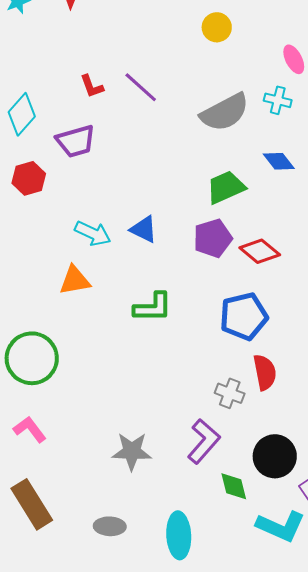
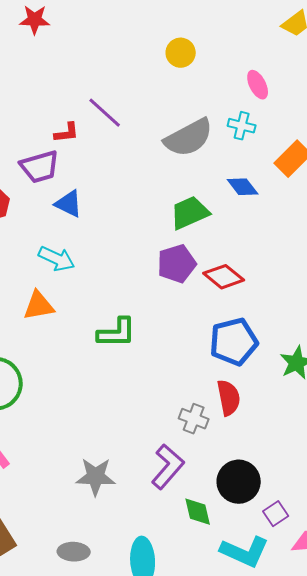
red L-shape: (92, 86) -> (67, 133), moved, turned -76
blue triangle: (144, 229) -> (69, 204), moved
blue pentagon: (244, 316) -> (234, 342), moved

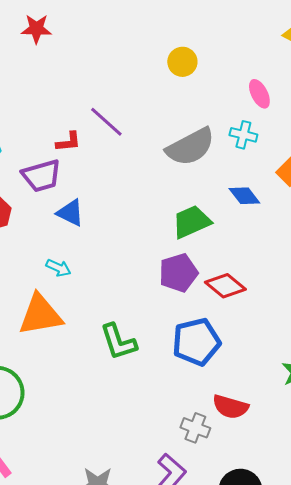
cyan arrow: (57, 259) -> (58, 268), size x0.7
orange triangle: (39, 306) -> (40, 315), size x1.4
green L-shape: (117, 333) -> (118, 342), turned 72
blue pentagon: (234, 342) -> (196, 342), moved
red semicircle: (229, 398) -> (230, 407), turned 117

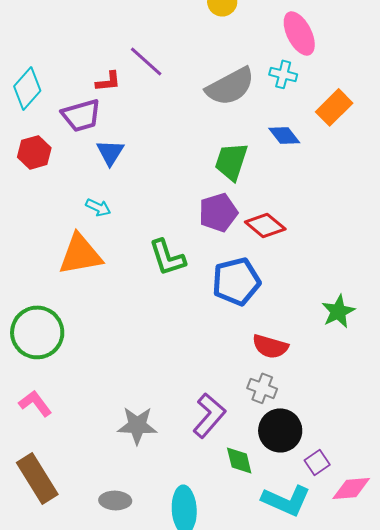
pink ellipse: (259, 94) -> (299, 33), size x1.5
blue triangle: (70, 213) -> (110, 152), turned 36
green trapezoid: (191, 222) -> (231, 161), turned -48
green L-shape: (118, 342) -> (167, 257), moved
gray cross: (195, 428) -> (262, 388), moved

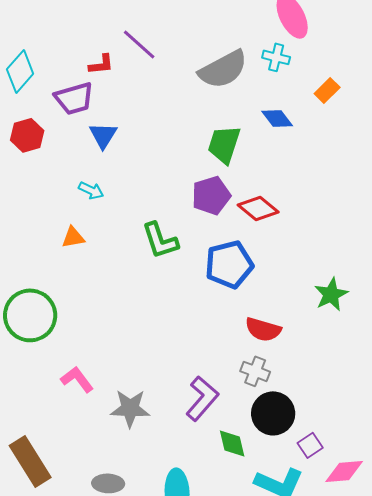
orange rectangle: (334, 107) -> (327, 90), size x0.7
orange triangle: (80, 254) -> (73, 237), size x0.5
pink L-shape: (35, 403) -> (77, 379), moved

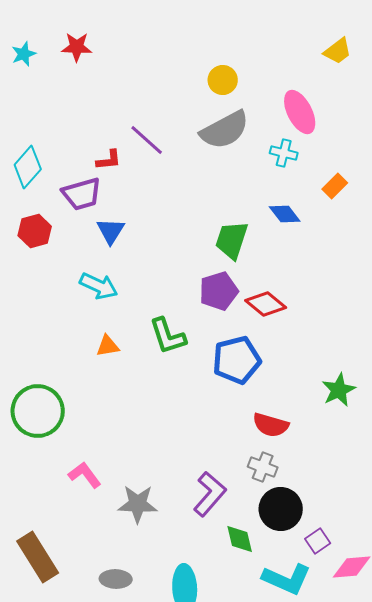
gray semicircle: (223, 69) -> (225, 130), moved
cyan arrow: (91, 190) -> (99, 286), size x1.5
orange triangle: (73, 237) -> (108, 346), moved

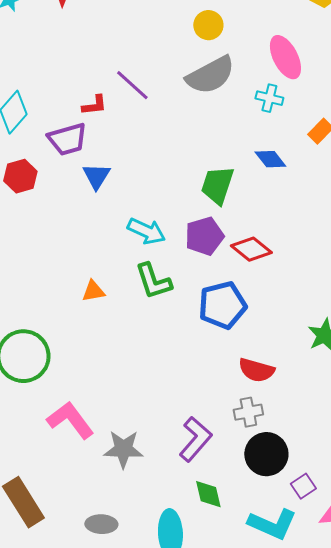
cyan arrow: (99, 286) -> (146, 231), moved
gray cross: (263, 467) -> (248, 412), turned -32
pink L-shape: (85, 475) -> (70, 420), size x1.4
green diamond: (240, 539) -> (208, 494), moved

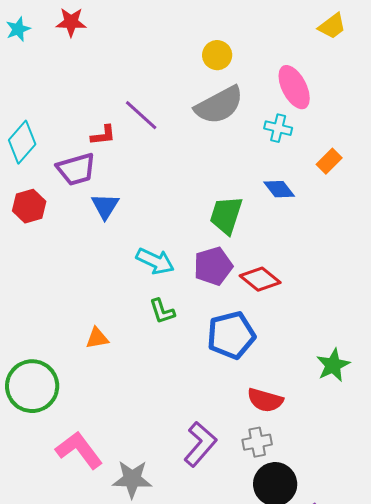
green L-shape: (153, 281) -> (162, 311), size x0.7
orange triangle: (93, 291) -> (97, 338), moved
purple L-shape: (195, 439) -> (200, 444), moved

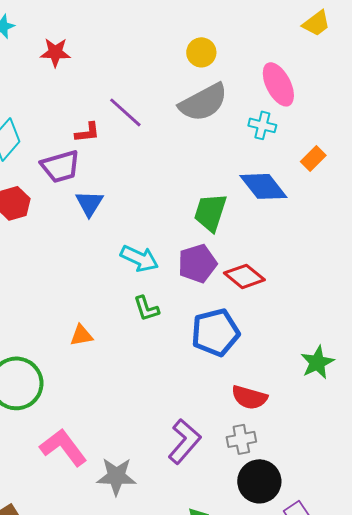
red star: (71, 22) -> (55, 52), moved
blue diamond: (279, 189) -> (263, 186), size x1.5

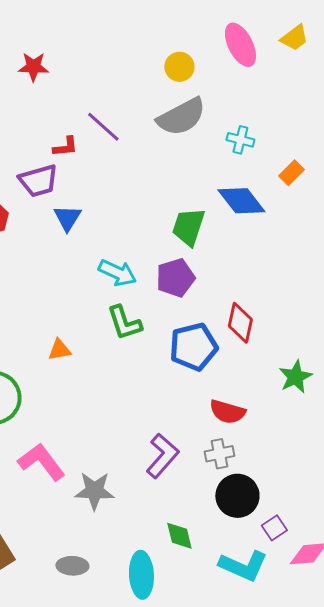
pink ellipse: (278, 84) -> (240, 45), moved
red diamond: (244, 276) -> (240, 323), moved, turned 63
green L-shape: (146, 308) -> (124, 323), size x1.4

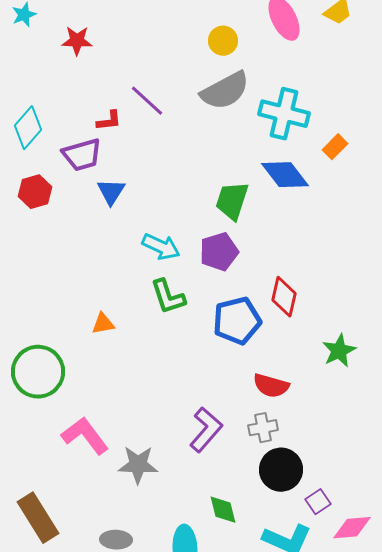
cyan cross: (240, 140) -> (284, 114), size x1.8

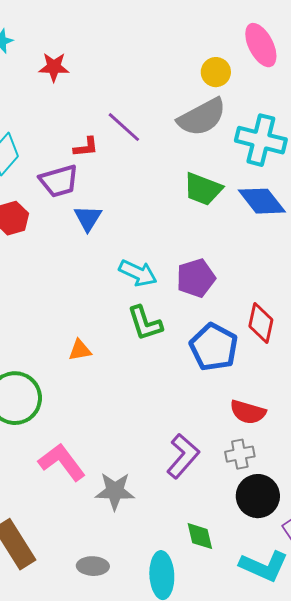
yellow circle: (223, 41) -> (216, 72), moved
green trapezoid: (232, 201) -> (203, 189), moved, turned -87
blue pentagon: (237, 321) -> (214, 347), turned -30

